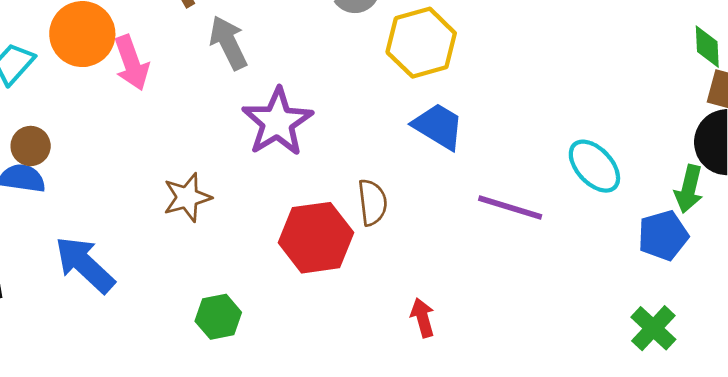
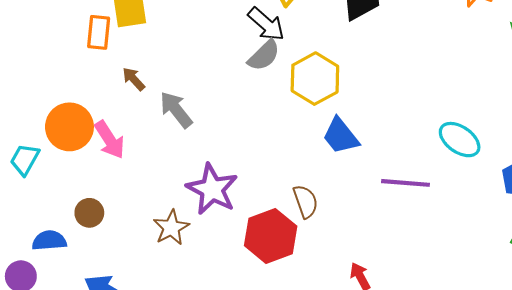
purple star: (277, 122) -> (212, 189), moved
blue trapezoid: (438, 126) -> (341, 136), turned -147
brown circle: (31, 146) -> (89, 213), moved

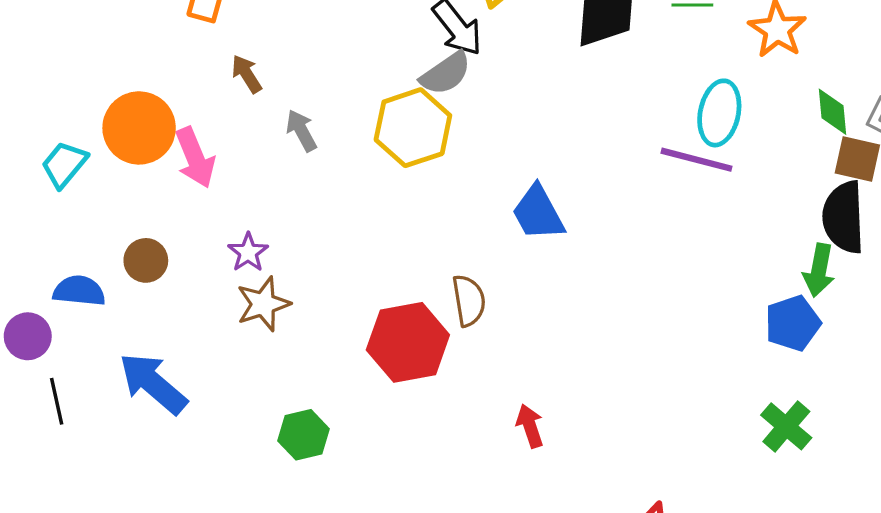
yellow hexagon: (315, 79) -> (413, 128), moved
gray arrow: (176, 110) -> (301, 131), size x0.7
cyan ellipse: (460, 140) -> (719, 113), moved, turned 57
purple line: (406, 183) -> (697, 160), moved
purple star: (212, 189) -> (248, 252), moved, size x0.5

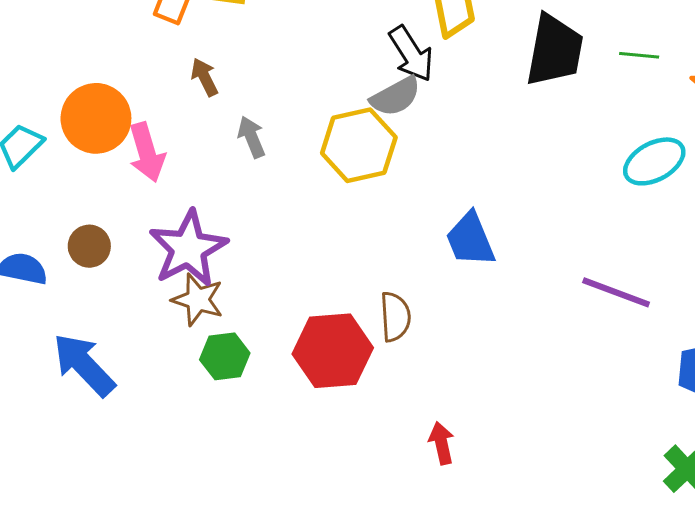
cyan ellipse: (719, 113) -> (654, 161), turned 44
purple line: (697, 160) -> (616, 292), moved
purple star: (248, 252) -> (188, 249), size x2.0
brown star: (263, 304) -> (198, 300), turned 30
green hexagon: (303, 435) -> (225, 356), moved

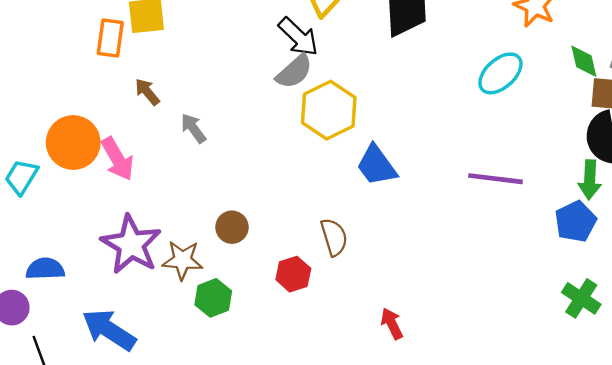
yellow hexagon: (359, 145) -> (329, 110), moved
brown circle: (89, 246) -> (232, 227), moved
purple star: (188, 249) -> (131, 244), moved
red hexagon: (333, 351) -> (293, 274), size x0.6

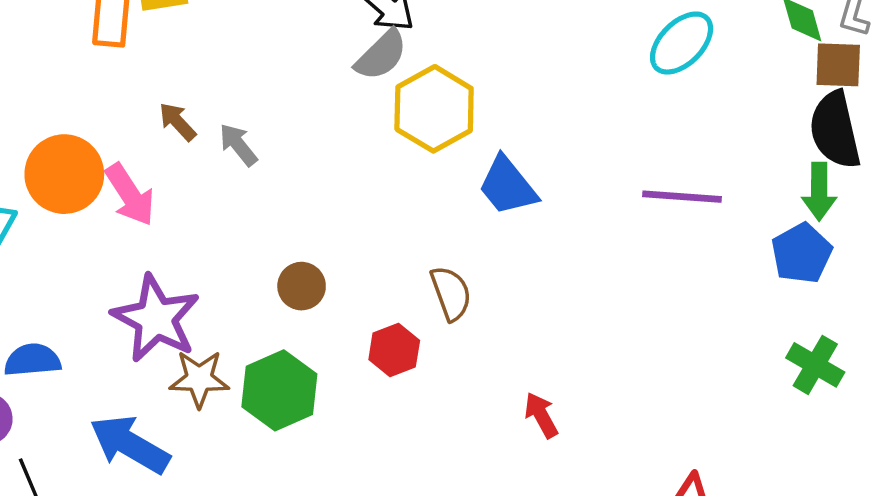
brown arrow: (147, 92) -> (177, 122), moved
brown star: (183, 260) -> (199, 379), moved
green hexagon: (213, 298) -> (279, 390), size x1.4

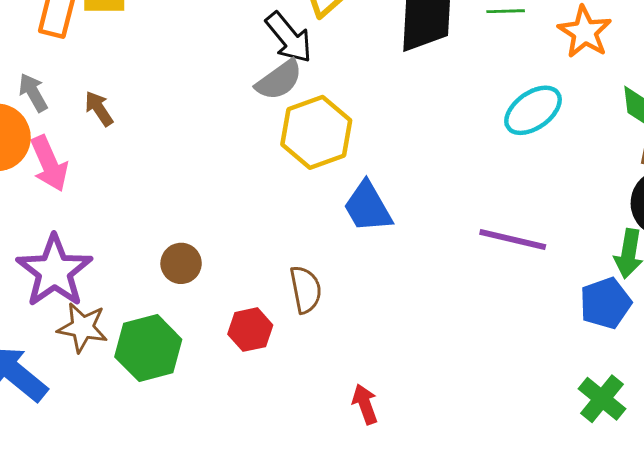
gray arrow: (238, 145) -> (33, 93), moved

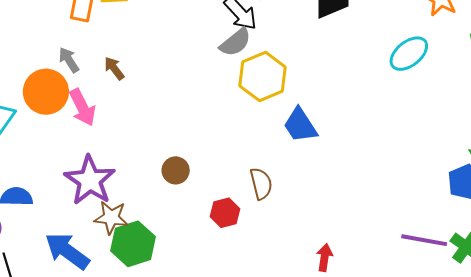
purple line: (513, 239) -> (424, 240), moved
green hexagon: (148, 348) -> (133, 244), moved
red arrow: (365, 404) -> (325, 258), moved, turned 32

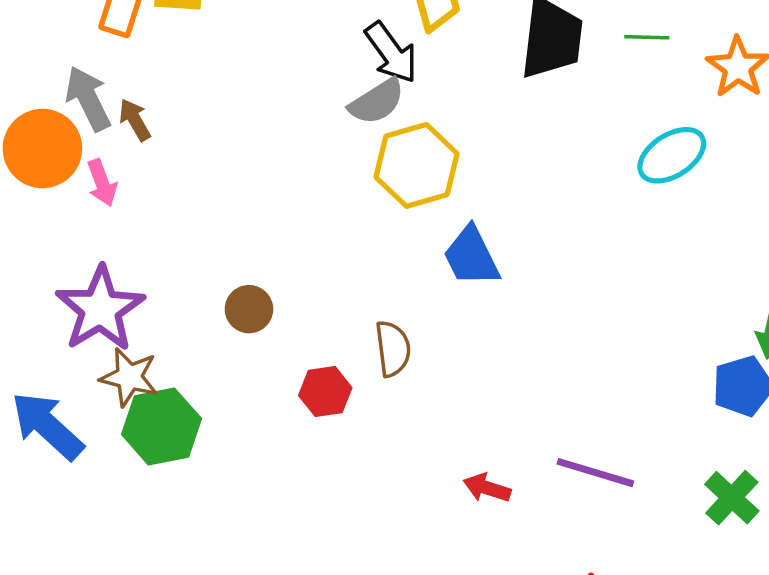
gray arrow: (69, 60) -> (88, 99), size x1.4
brown arrow: (114, 68) -> (135, 120), moved
pink arrow: (82, 107) -> (102, 183), size x0.7
purple line: (424, 240) -> (595, 473), moved
red arrow: (325, 258) -> (487, 488), turned -88

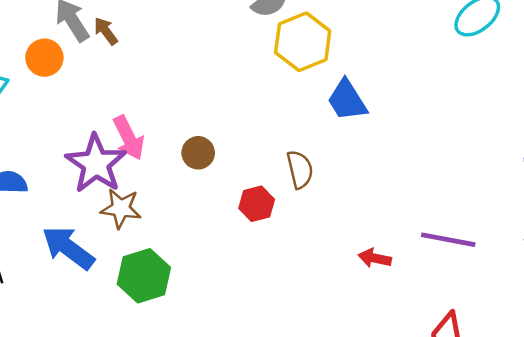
orange circle: (42, 149) -> (44, 58), size x0.7
pink arrow: (102, 183) -> (129, 138), moved, size x1.4
green hexagon: (161, 427) -> (144, 276), moved

